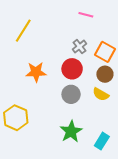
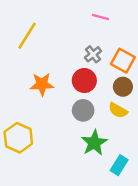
green star: (71, 131) -> (94, 143), moved

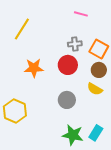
gray cross: (93, 54) -> (75, 44), turned 32
gray circle: (83, 110) -> (67, 100), moved
green star: (94, 143) -> (73, 135), moved, turned -30

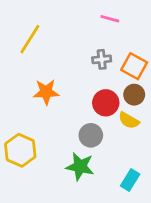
red circle: (68, 65) -> (106, 103), moved
green star: (73, 135) -> (80, 167), moved

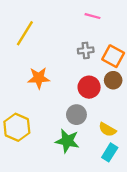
yellow semicircle: (129, 120) -> (107, 130), moved

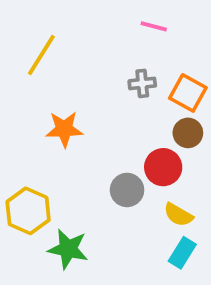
red circle: (89, 87) -> (163, 167), moved
green star: (67, 141) -> (68, 249), moved

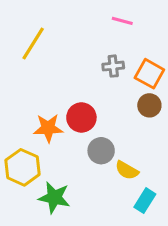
orange star: (64, 129) -> (48, 128), moved
red circle: (163, 167) -> (81, 117), moved
yellow semicircle: (178, 215) -> (127, 170), moved

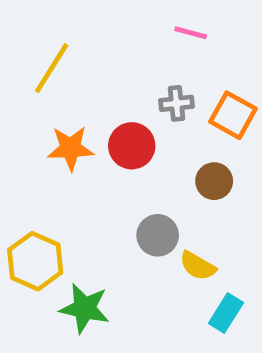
brown circle: (149, 105) -> (214, 181), moved
red circle: (81, 117) -> (132, 146), moved
orange star: (48, 128) -> (71, 148), moved

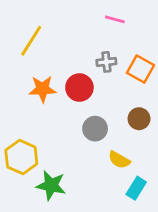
brown circle: (214, 181) -> (139, 119), moved
gray circle: (158, 235) -> (95, 129), moved

